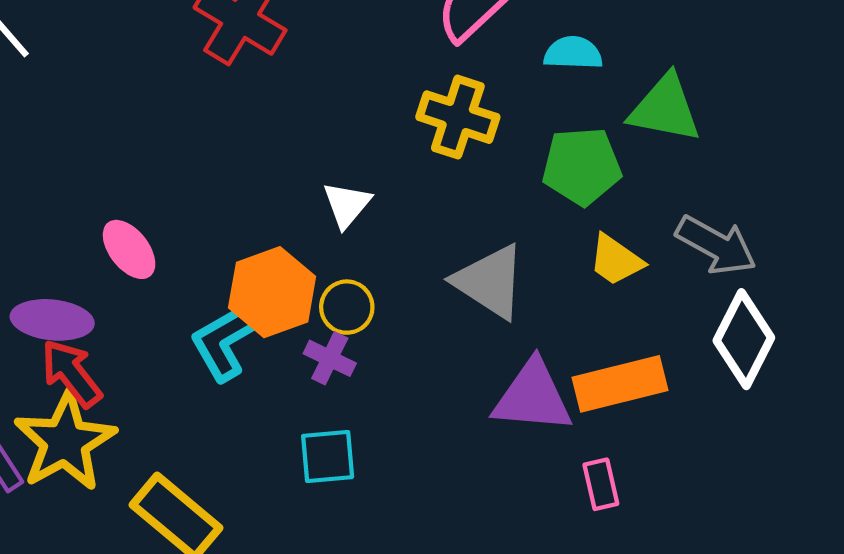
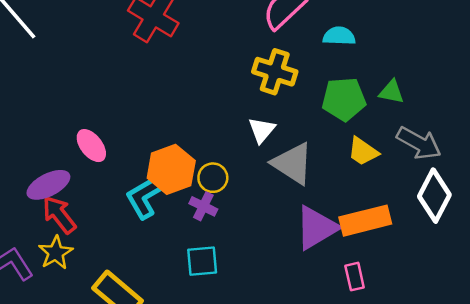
green triangle: (665, 109) -> (391, 92), moved, size x0.6
white triangle: (347, 205) -> (262, 130), moved
purple ellipse: (52, 320) -> (48, 185), turned -33
purple triangle: (533, 397) -> (316, 228), turned -36
yellow star: (65, 442) -> (56, 253), size x0.6

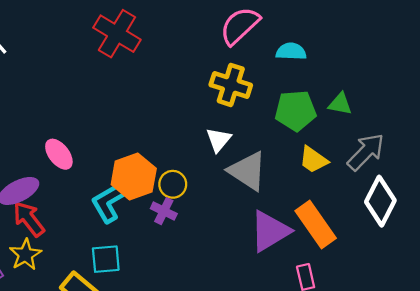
gray arrow: (419, 143) -> (366, 152), turned -75
orange rectangle: (365, 221) -> (316, 224), turned 69
cyan square: (202, 261) -> (106, 259), moved

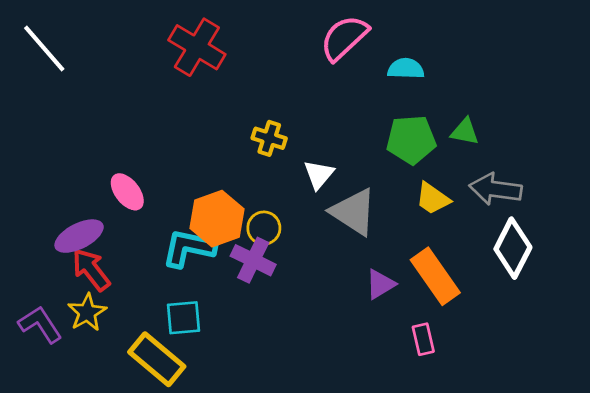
yellow cross: (231, 85) -> (269, 138), moved, size x0.7
gray arrow: (366, 152) -> (496, 189), turned -126
cyan L-shape: (110, 201) -> (189, 248), turned 42
purple cross: (164, 211) -> (253, 260), size x1.4
purple triangle: (270, 231) -> (380, 284), size x0.6

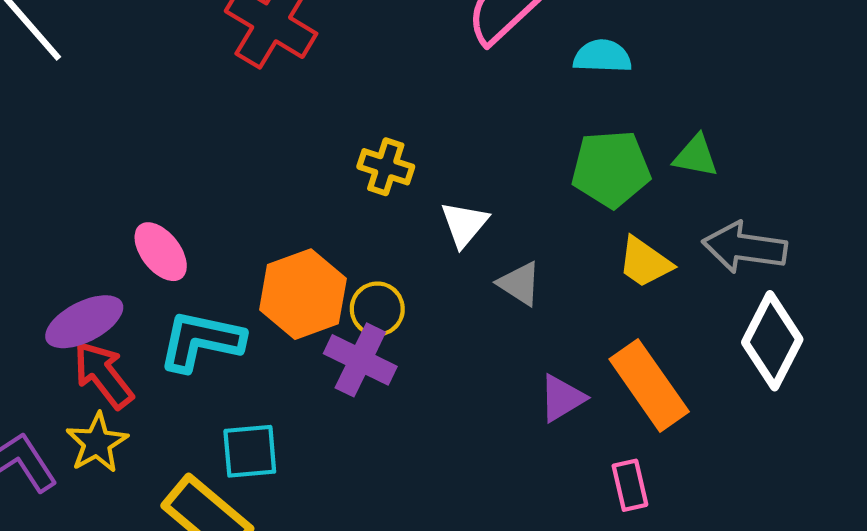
gray triangle: (354, 212) -> (520, 284), size x0.6
cyan L-shape: (189, 248) -> (201, 341), moved

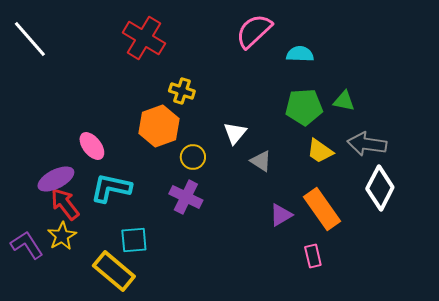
yellow cross: (386, 167) -> (182, 91), moved
orange hexagon: (303, 294) -> (159, 126), moved
yellow circle: (377, 309) -> (193, 157), moved

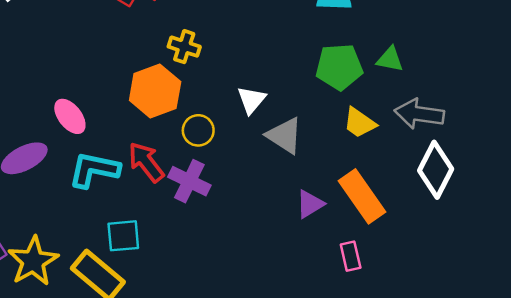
gray triangle: (261, 161) -> (285, 135), size x1.4
red arrow: (65, 204) -> (146, 162), moved
yellow star: (62, 236) -> (33, 261), moved, size x1.4

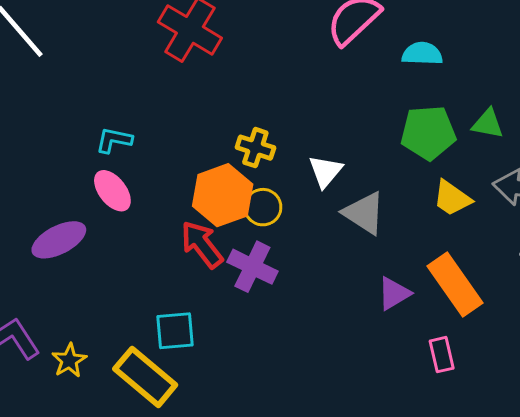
yellow cross: (184, 47) -> (255, 148), moved
orange hexagon: (155, 91) -> (223, 195), moved
cyan L-shape: (94, 170) -> (114, 140), moved, size x0.6
yellow star: (33, 261) -> (69, 361), size x0.6

